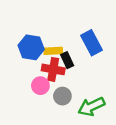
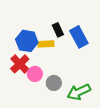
black rectangle: (67, 60) -> (58, 30), moved
red cross: (53, 69) -> (20, 64), moved, turned 36

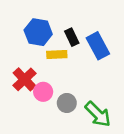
blue hexagon: (27, 41) -> (38, 32), moved
green arrow: (79, 92) -> (98, 114), turned -110

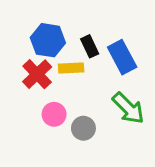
red cross: (24, 79) -> (37, 74), moved
green arrow: (98, 114) -> (128, 108), moved

